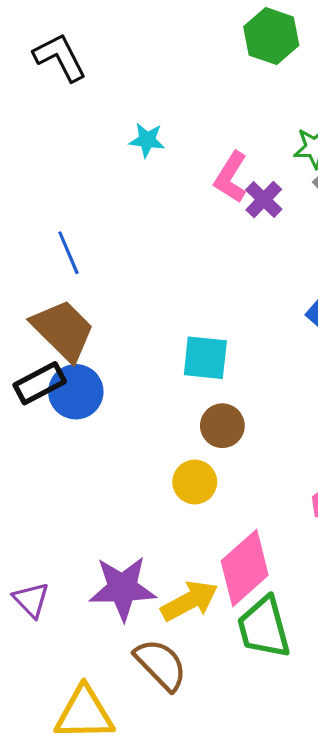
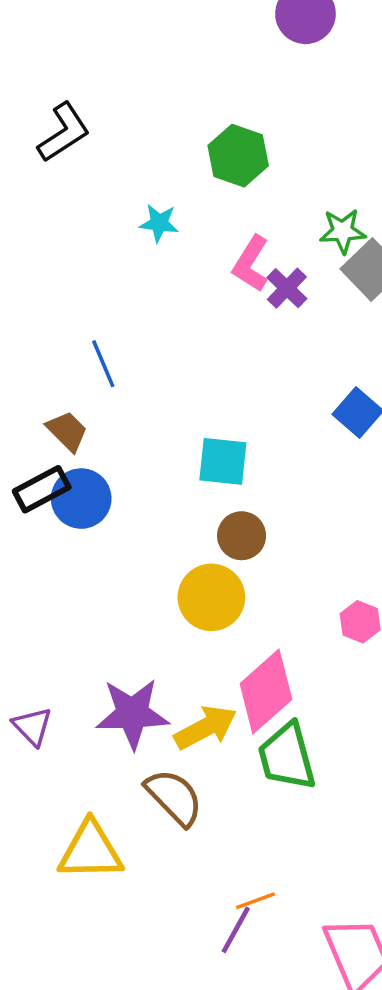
green hexagon: (271, 36) -> (238, 156), moved
black L-shape: (60, 57) -> (64, 132), turned 84
blue line: (68, 253) -> (103, 364), moved
brown trapezoid: (63, 330) -> (67, 431), size x0.6
yellow circle: (195, 482) -> (211, 597), size x1.4

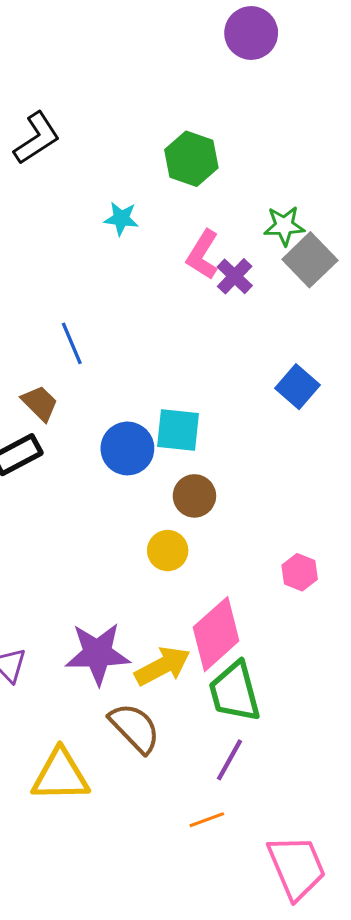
blue circle: (81, 499) -> (127, 448), moved
yellow circle: (211, 597) -> (168, 551), size x0.7
purple line: (236, 930) -> (229, 760), moved

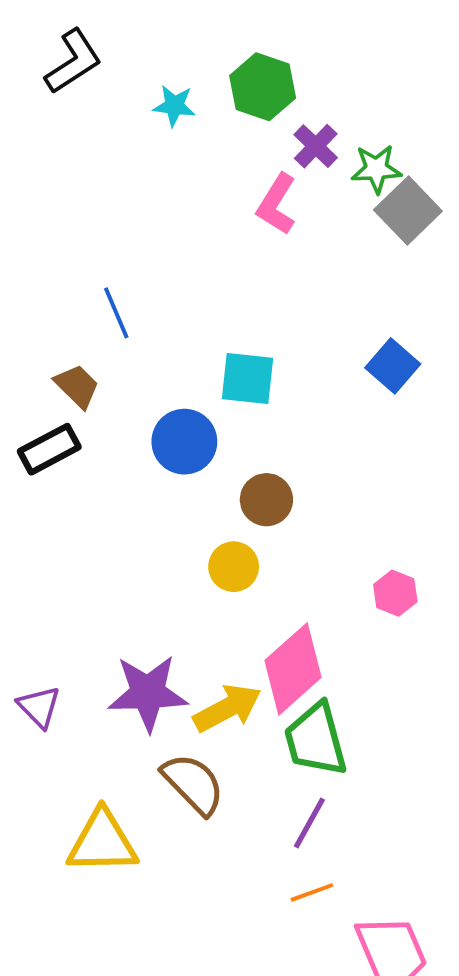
cyan star: (121, 219) -> (174, 106), moved
purple cross: (235, 276) -> (316, 146), moved
cyan square: (178, 430) -> (248, 378), moved
orange line: (207, 820) -> (312, 892), moved

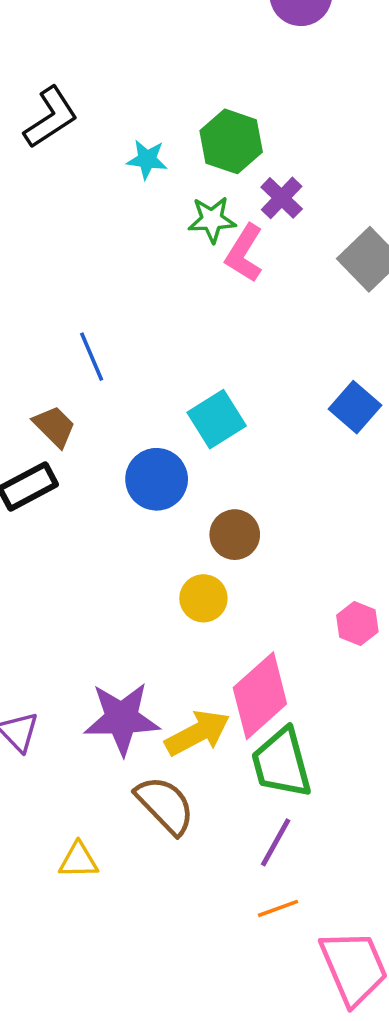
green star: (376, 169) -> (212, 220), moved
cyan square: (248, 378) -> (217, 419), turned -38
yellow triangle: (102, 842) -> (78, 860), size x0.6

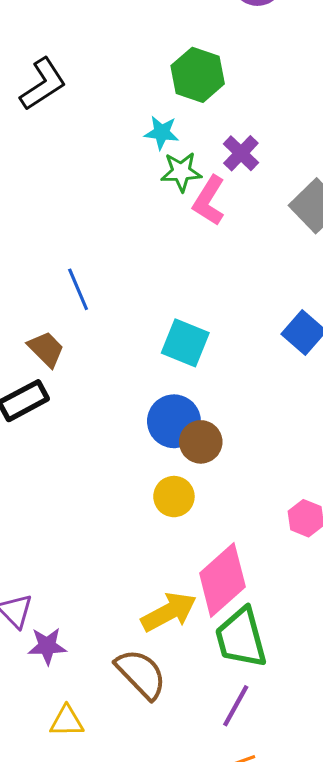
green hexagon: (231, 141) -> (198, 75), moved
cyan star: (147, 159) -> (162, 133), moved
cyan square: (217, 419) -> (185, 343), turned -36
blue circle: (157, 479) -> (174, 421), moved
purple star: (122, 719) -> (47, 646), moved, size x0.6

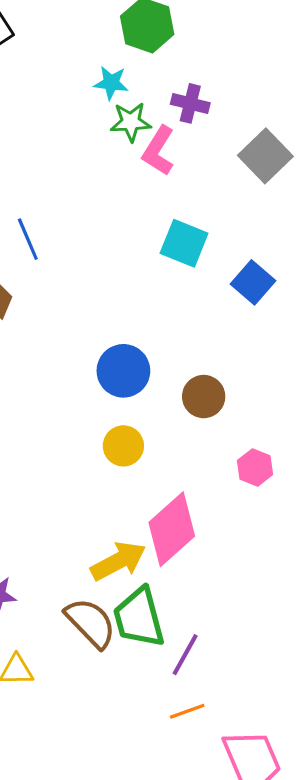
purple cross: (241, 153) -> (190, 103), turned -30
cyan square: (185, 343) -> (184, 243), moved
brown circle: (201, 442) -> (204, 397), moved
green trapezoid: (241, 638) -> (139, 618), moved

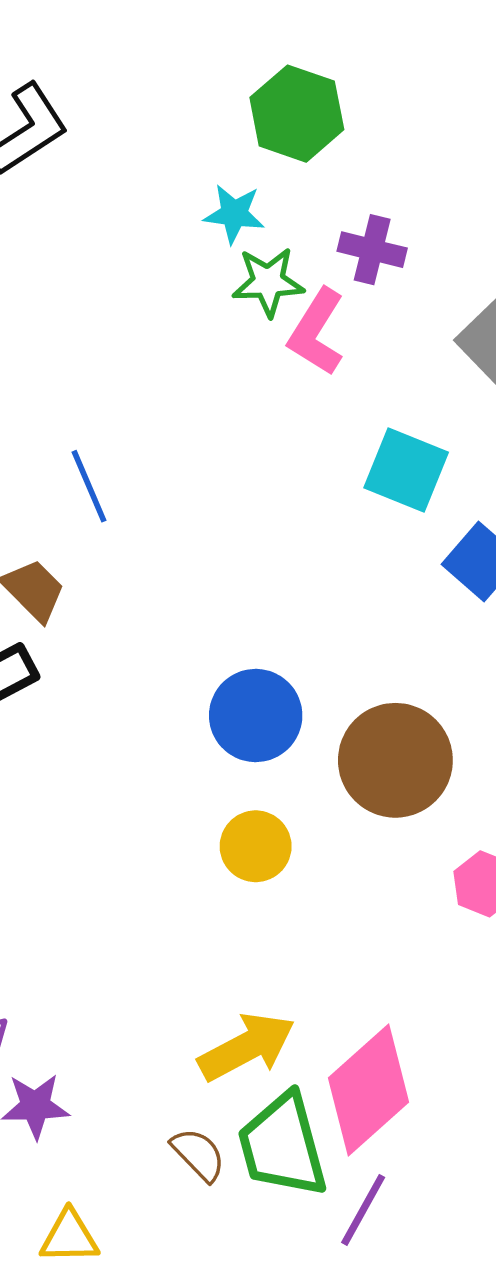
cyan square: (184, 243) -> (406, 470), moved
brown circle: (204, 397) -> (395, 760), size x1.5
pink diamond: (172, 529) -> (369, 1090), moved
brown semicircle: (91, 623) -> (198, 1154), size x0.6

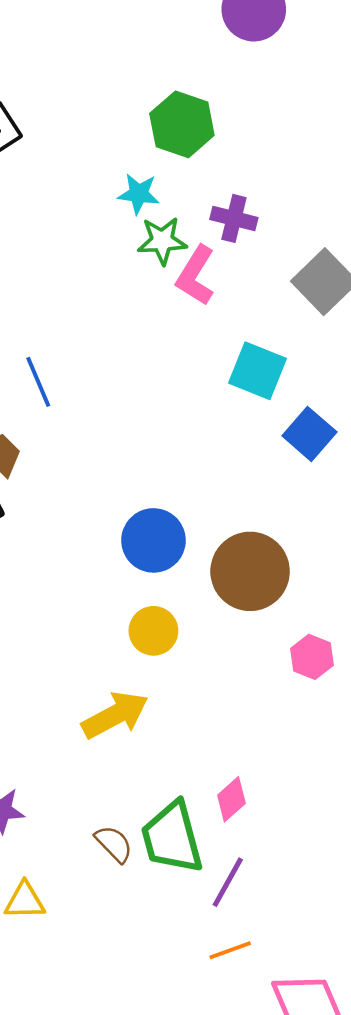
yellow arrow: (247, 1047) -> (115, 715), moved
pink diamond: (369, 1090) -> (231, 799), size x0.5

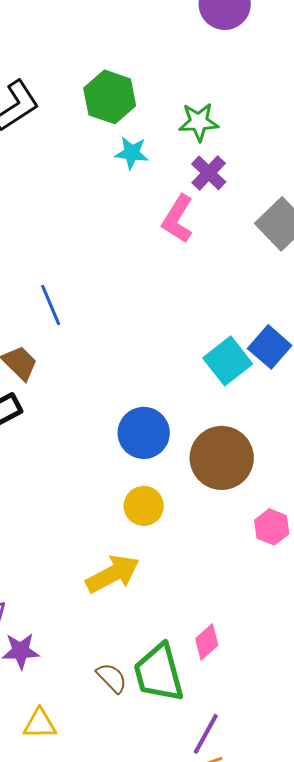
green hexagon: (182, 124) -> (110, 97), moved
purple cross: (234, 218) -> (209, 173), turned 30
green star: (162, 241) -> (199, 122), moved
cyan square: (257, 371) -> (228, 361), moved, turned 30
purple line: (228, 882) -> (206, 734), moved

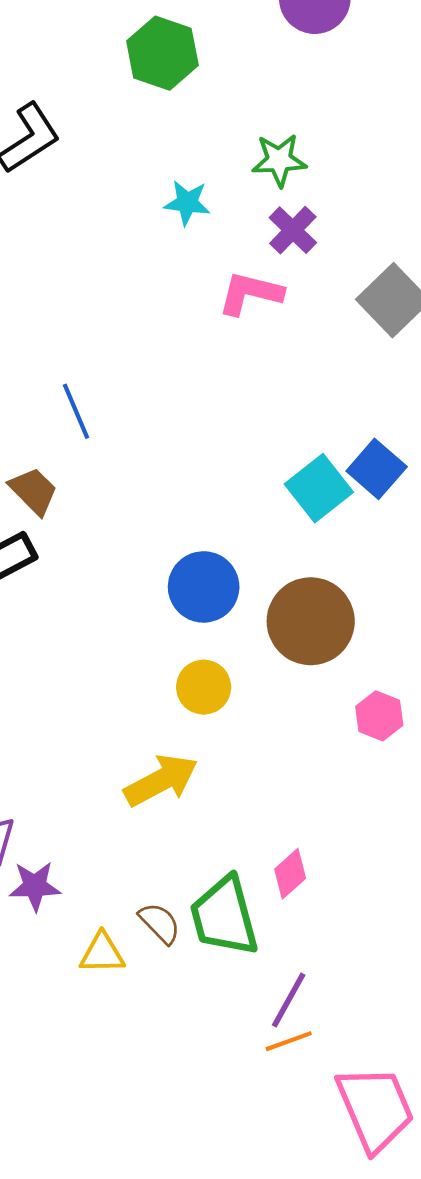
green hexagon: (110, 97) -> (162, 53), moved
pink L-shape: (178, 219) -> (250, 293), turned 72
yellow triangle: (40, 724) -> (102, 953), moved

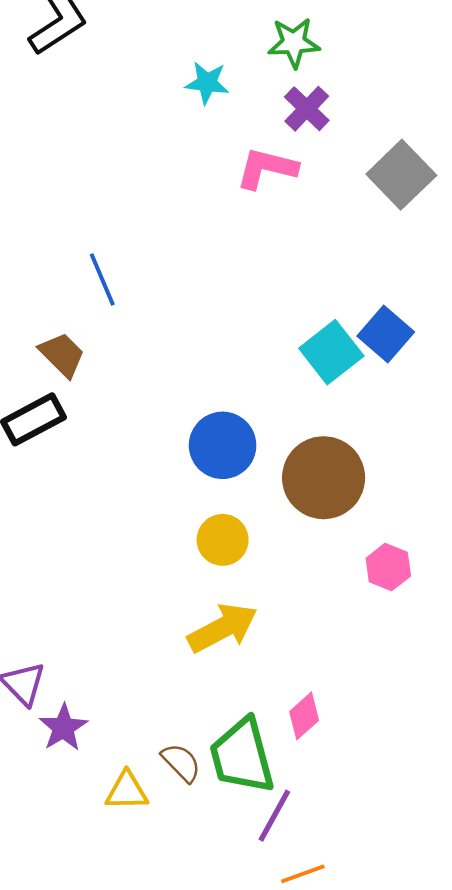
yellow arrow: (161, 780) -> (223, 628), moved
purple star: (35, 886) -> (63, 728), turned -30
purple line: (289, 1000) -> (274, 816), moved

